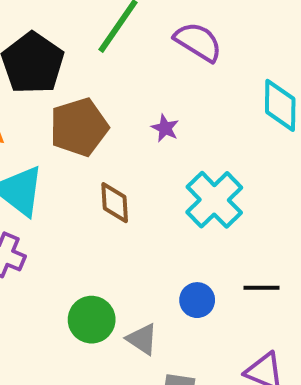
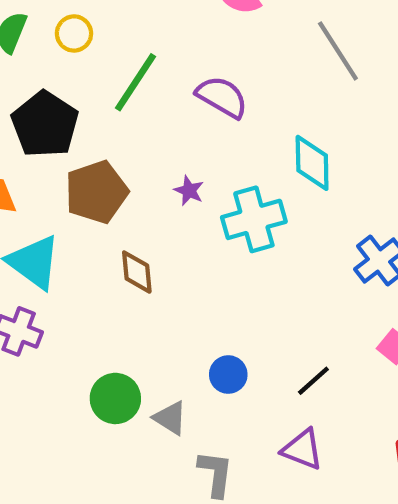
cyan cross: (214, 200) -> (254, 219), moved, turned 30
black line: (262, 288) -> (313, 381), moved, turned -40

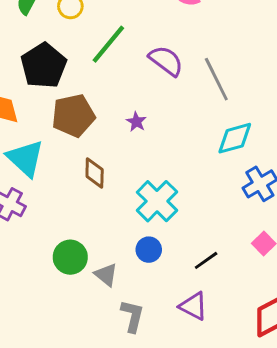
gray line: (338, 51) -> (216, 79), moved
cyan diamond: (312, 163) -> (235, 138), moved, turned 69
cyan cross: (254, 219) -> (157, 201), moved, turned -36

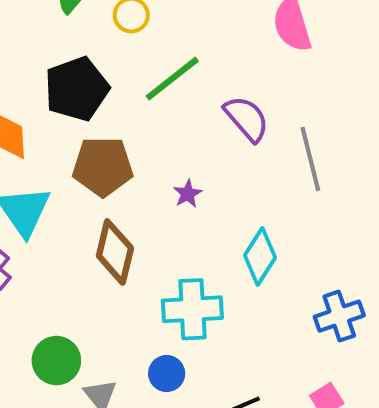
cyan diamond: (235, 138) -> (260, 256), moved, turned -54
brown diamond: (95, 173) -> (115, 252), size x1.4
cyan cross: (157, 201) -> (192, 309), turned 30

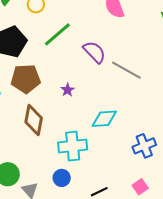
gray line: (310, 159) -> (126, 70), turned -44
cyan diamond: (260, 256) -> (104, 119), turned 56

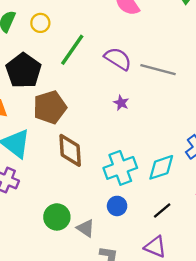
purple star: (68, 90) -> (121, 103), moved
cyan diamond: (104, 119) -> (161, 167), moved

